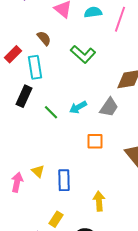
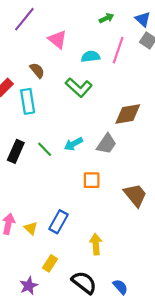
cyan semicircle: (93, 12) -> (90, 57), moved
black rectangle: (24, 96) -> (16, 151), moved
yellow triangle: (38, 171) -> (31, 228), moved
blue rectangle: (64, 180) -> (59, 222), turned 30

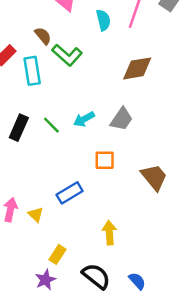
cyan semicircle: (90, 57) -> (103, 20), turned 84
green L-shape: (79, 87) -> (67, 55), moved
brown diamond: (128, 114) -> (137, 68), moved
blue rectangle: (59, 222) -> (70, 193), moved, turned 30
purple star: (29, 286) -> (45, 280), moved

